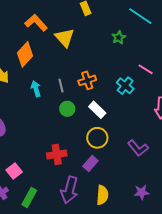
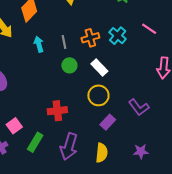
cyan cross: (125, 86) -> (118, 36), moved
purple rectangle: (90, 164) -> (108, 122), moved
green rectangle: (29, 198) -> (35, 142), moved

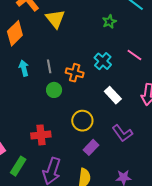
orange cross: (90, 38) -> (75, 73), moved, turned 30
white rectangle: (99, 67) -> (113, 95), moved

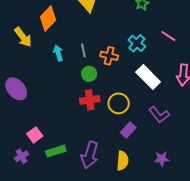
white rectangle: (113, 95) -> (148, 77), size x1.4
red cross: (41, 135) -> (90, 100), moved
green rectangle: (18, 166) -> (56, 151), turned 42

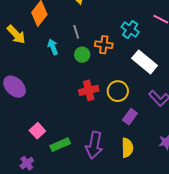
gray line: (83, 50) -> (76, 32), moved
green circle: (89, 74) -> (82, 55), moved
purple cross: (22, 156) -> (27, 163), moved

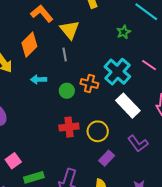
cyan cross: (130, 30) -> (117, 72), size x1.5
gray line: (76, 32) -> (65, 54), moved
cyan arrow: (53, 47) -> (39, 79), turned -77

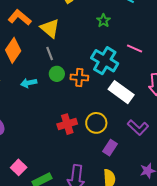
green circle: (67, 91) -> (57, 74), moved

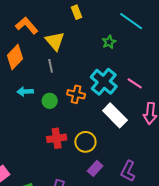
pink line: (135, 48) -> (135, 83), moved
green circle: (57, 74) -> (50, 101), moved
purple L-shape: (138, 128) -> (128, 171), moved, turned 65

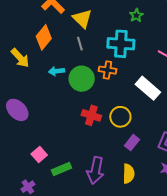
cyan cross: (104, 82) -> (121, 44), moved, turned -32
green circle: (50, 101) -> (82, 79), size x1.6
red cross: (57, 138) -> (91, 115), turned 30

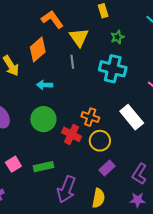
green star: (136, 15) -> (117, 37), moved
orange cross: (107, 70) -> (90, 117), moved
green circle: (82, 79) -> (43, 119), moved
green rectangle: (61, 169) -> (43, 167), moved

